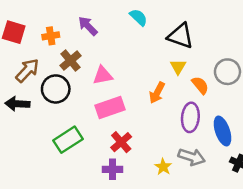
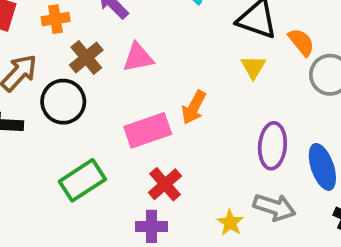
pink triangle: (103, 75) -> (138, 57), moved
orange semicircle: (200, 85) -> (301, 42), moved
orange arrow: (157, 93) -> (194, 107), moved

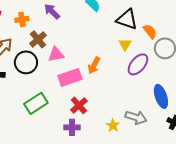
pink triangle: (138, 57) -> (56, 54), moved
purple ellipse: (272, 146) -> (138, 64), moved, turned 35

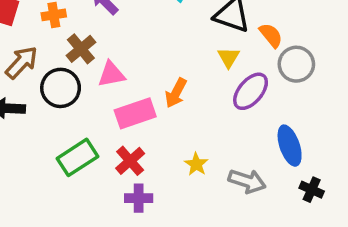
red cross: (79, 105) -> (130, 161), moved
yellow star: (113, 125) -> (196, 164), moved

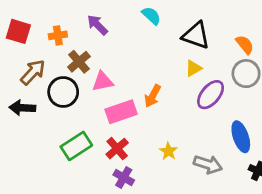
orange semicircle: (271, 35) -> (245, 45), moved
yellow triangle: (229, 57) -> (193, 68), turned 30
purple cross: (139, 198) -> (124, 178), turned 30

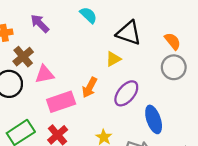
yellow triangle: (193, 68) -> (113, 59), moved
purple ellipse: (211, 95) -> (126, 93), moved
blue ellipse: (241, 137) -> (154, 119), moved

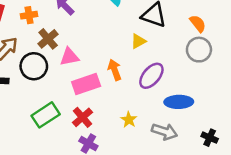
orange arrow: (90, 87) -> (115, 70), turned 132
blue ellipse: (154, 119) -> (179, 102), turned -72

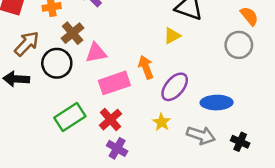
orange semicircle: (198, 23) -> (249, 16), moved
purple ellipse: (151, 76) -> (175, 87), moved
black cross: (210, 138) -> (240, 142), moved

